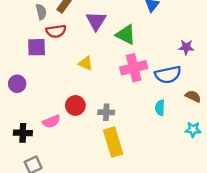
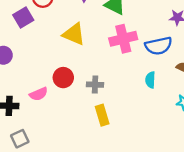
purple square: (37, 47) -> (23, 18), turned -30
yellow triangle: (86, 63) -> (74, 34), size x1.5
yellow rectangle: (113, 142) -> (102, 115), size x0.7

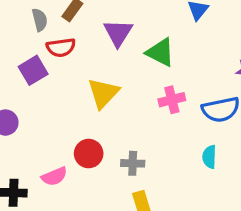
yellow triangle: (74, 34) -> (103, 93), turned 50
pink cross: (123, 39) -> (172, 100), size x0.7

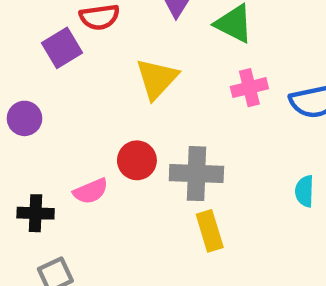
cyan semicircle: (209, 157) -> (304, 191), moved
gray cross: (133, 163) -> (196, 174), size x1.6

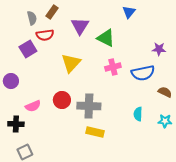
pink semicircle: (91, 191) -> (33, 106), moved
yellow rectangle: (210, 231) -> (95, 132), turned -60

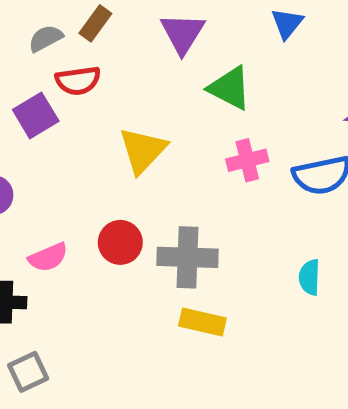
gray semicircle: (32, 18) -> (46, 38), turned -104
purple triangle: (80, 26) -> (183, 33), moved

